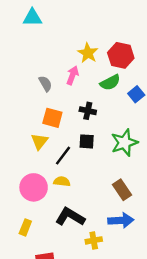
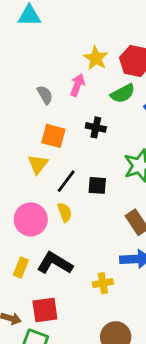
black square: (87, 141) -> (97, 185), moved
yellow semicircle: (62, 181) -> (65, 212), turned 63
black L-shape: (70, 217) -> (55, 263), moved

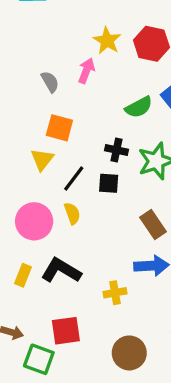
green semicircle: (123, 93) -> (139, 107), moved
black cross: (96, 127) -> (117, 150), moved
red square: (45, 310) -> (66, 331), moved

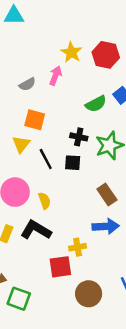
gray semicircle: (50, 82) -> (27, 84), turned 91
black line: (74, 179) -> (46, 159), turned -65
yellow semicircle: (72, 213) -> (44, 201), moved
red square: (66, 331) -> (60, 267), moved

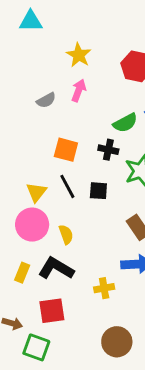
yellow star: (71, 52) -> (79, 55), moved
orange square: (35, 120) -> (66, 150), moved
black cross: (79, 137) -> (108, 150), moved
yellow triangle: (21, 144) -> (36, 192), moved
red square: (60, 267) -> (52, 311), moved

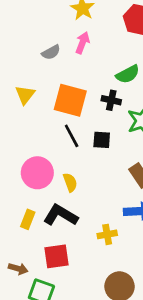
orange square: (66, 150) -> (70, 100), size x1.4
yellow triangle: (36, 192) -> (25, 95), moved

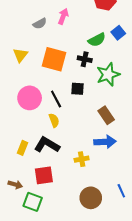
black line: (72, 136) -> (56, 99), moved
pink circle: (37, 173) -> (30, 98), moved

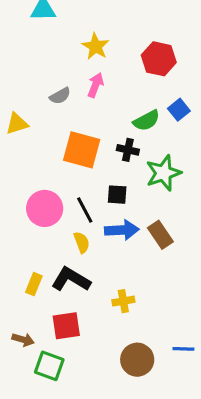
yellow triangle: (20, 55) -> (17, 124), moved, turned 35
blue arrow: (105, 142) -> (122, 230), moved
blue line: (121, 191) -> (183, 349), turned -64

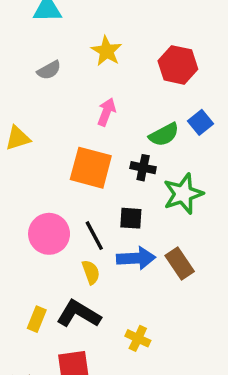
pink arrow: (96, 85) -> (106, 112), moved
gray semicircle: (60, 96) -> (49, 70), moved
yellow cross: (123, 301) -> (138, 338), turned 35

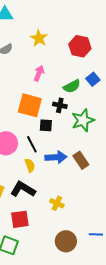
black square: (131, 218) -> (46, 125), moved

